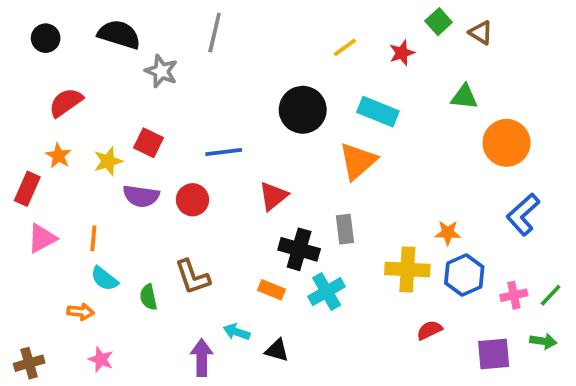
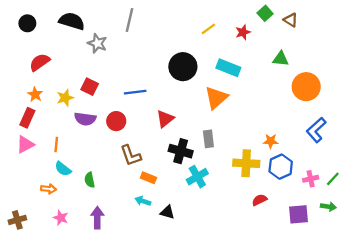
red rectangle: (27, 189) -> (27, 118), moved
brown L-shape: (193, 277) -> (131, 156), moved
orange rectangle: (271, 290) -> (148, 178), moved
purple arrow: (202, 358) -> (97, 218), moved

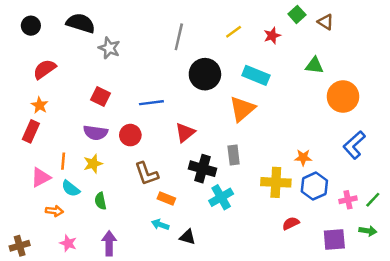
gray line: (130, 20) -> (179, 37), moved
yellow star: (65, 98) -> (93, 164), moved
pink triangle: (25, 144) -> (41, 177), moved

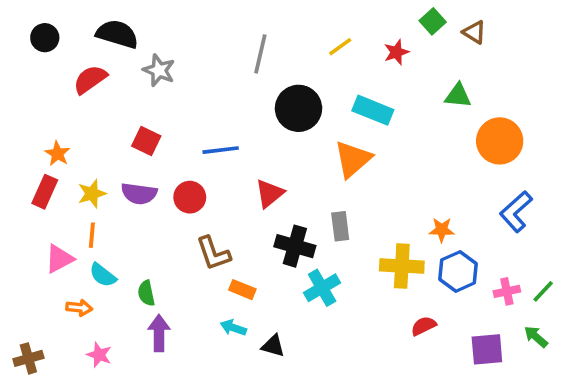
red semicircle: (45, 69) -> (90, 79), moved
yellow star: (93, 164) -> (92, 194), moved
green arrow: (368, 231) -> (536, 337), turned -147
purple arrow: (109, 243) -> (159, 333), moved

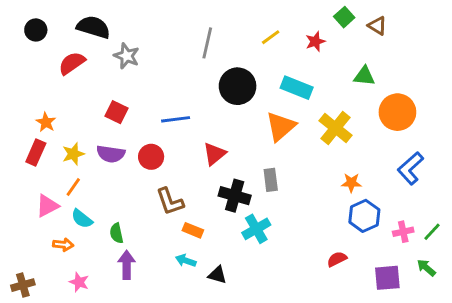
orange line: (92, 235) -> (73, 187), turned 30
yellow cross: (402, 266) -> (336, 128), moved, turned 36

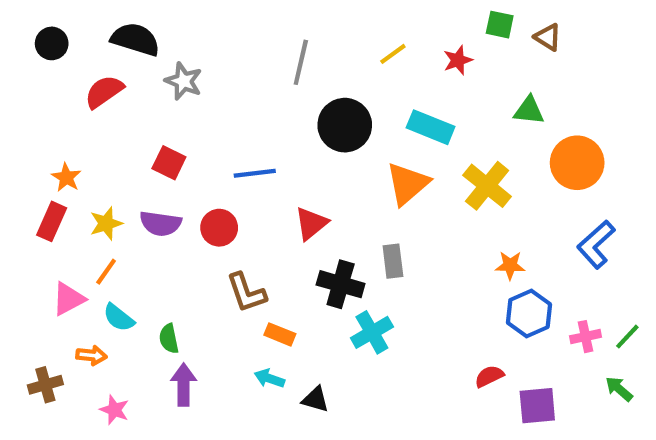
green square: (344, 17) -> (500, 25), turned -36
purple square: (387, 278) -> (537, 406), moved
brown cross: (23, 285) -> (45, 385), moved

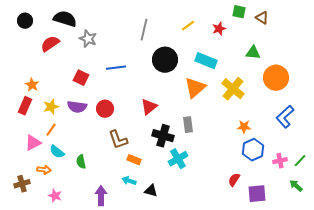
blue line: (255, 173) -> (116, 68), moved
red semicircle: (489, 376) -> (234, 180), turned -32
purple arrow: (184, 385) -> (101, 196), moved

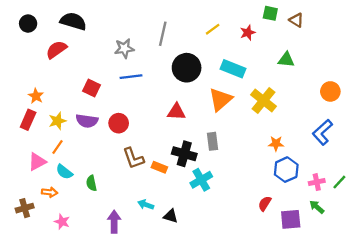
gray star: (88, 39) -> (124, 48), moved, turned -30
orange circle: (276, 78) -> (330, 91), moved, size x0.7
red triangle: (149, 107) -> (176, 112), moved, turned 42
orange rectangle: (134, 160) -> (159, 167), moved
green arrow: (296, 186) -> (317, 207), moved

